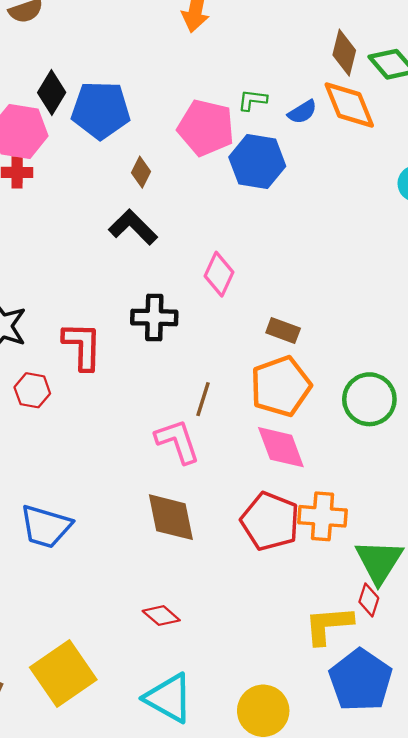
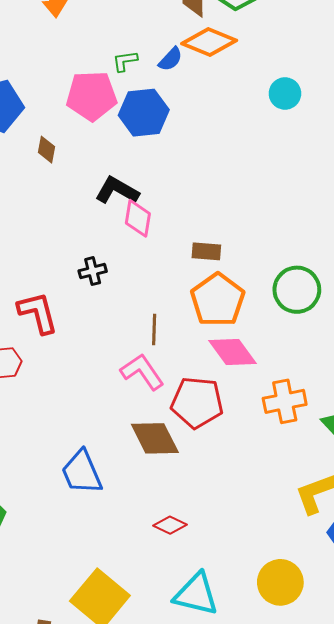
orange diamond: (349, 105) -> (209, 42), turned -30
black L-shape: (133, 227) -> (117, 190), moved
black cross: (154, 317) -> (93, 271), size x0.7
red pentagon: (270, 521) -> (197, 402), moved
blue trapezoid: (46, 526) -> (82, 472), moved, turned 66

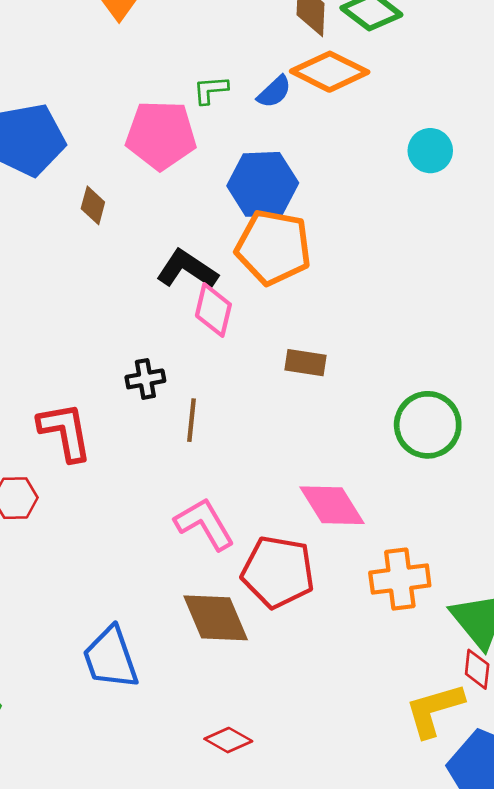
blue hexagon: (144, 113) -> (263, 184), moved
orange pentagon: (218, 300) -> (273, 247), moved, turned -30
brown line: (154, 329) -> (191, 420), moved

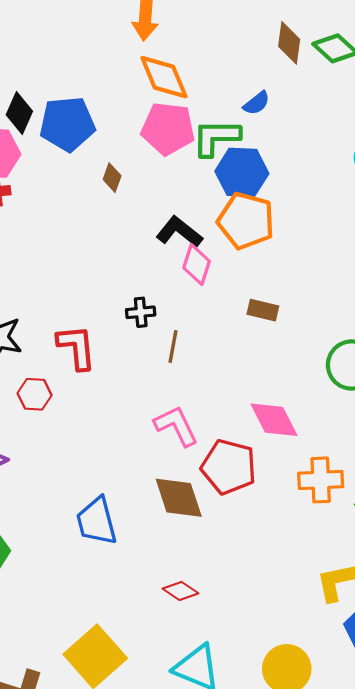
orange diamond: (330, 72) -> (164, 77), moved, turned 36
green L-shape: (211, 90) -> (216, 137), moved, size x1.8

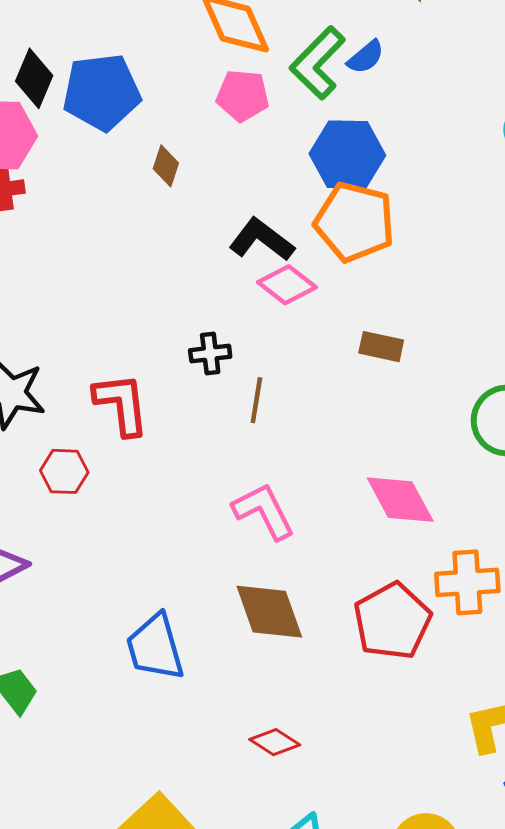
pink pentagon: (168, 129) -> (243, 96), size x0.7
green L-shape: (216, 137) -> (318, 63), moved, turned -45
pink diamond: (197, 264) -> (287, 285), turned -69
red pentagon: (229, 467) -> (392, 621), moved, turned 30

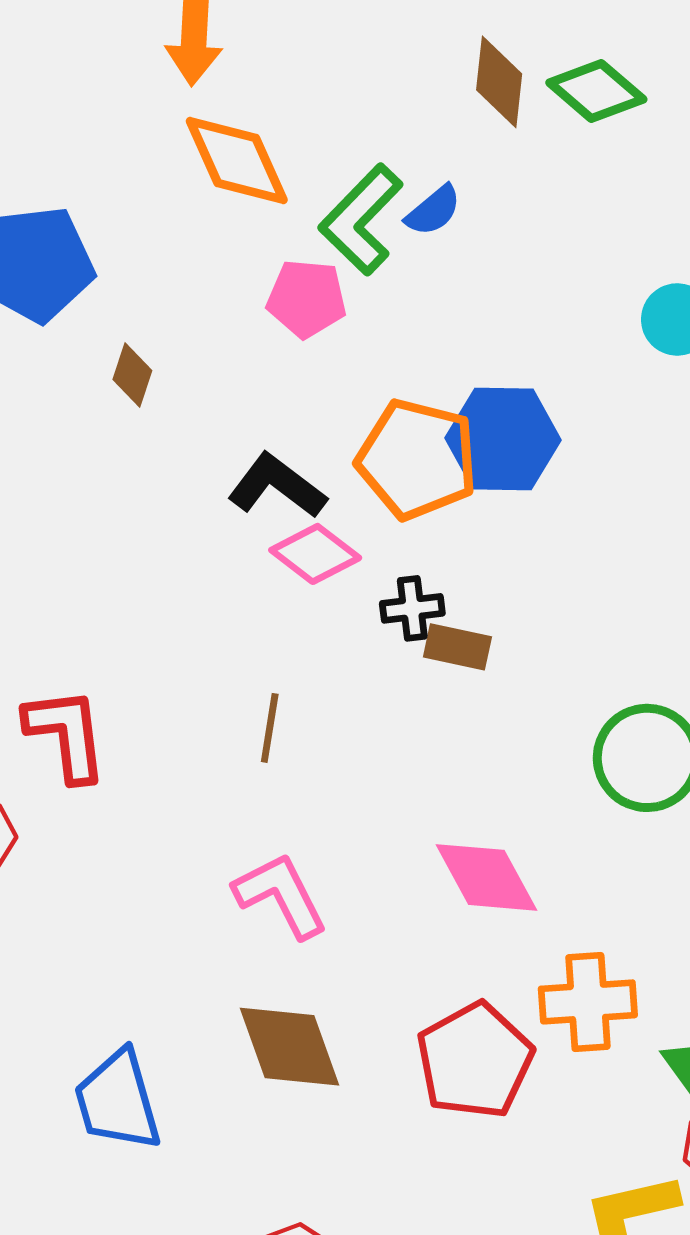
pink pentagon: (243, 96) -> (307, 298), moved
blue hexagon: (347, 154) -> (503, 439), moved
black cross: (210, 353) -> (412, 608), moved

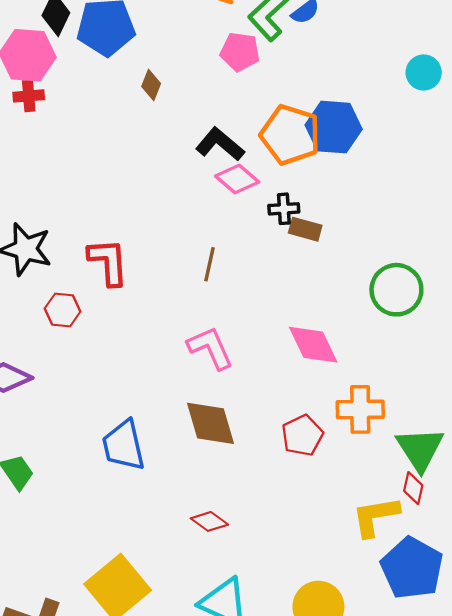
red pentagon: (475, 1061) -> (302, 435), size x0.7

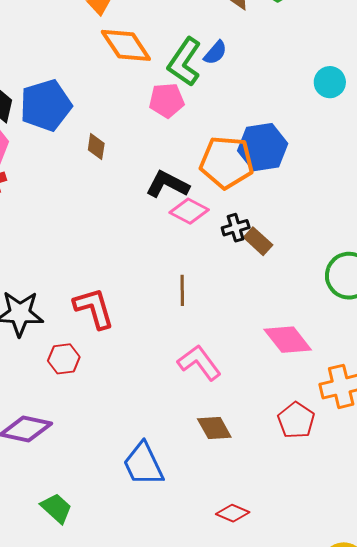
brown rectangle: (305, 229) -> (258, 241), turned 40
brown diamond: (211, 423) -> (214, 428), size x0.7

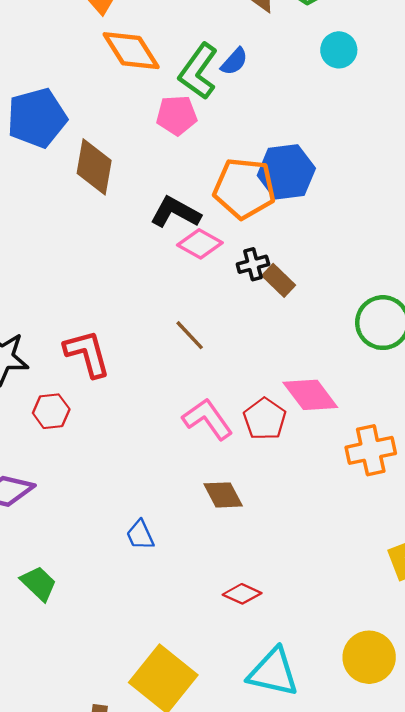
cyan circle: (330, 82) -> (339, 50), moved
brown diamond: (96, 147) -> (94, 167), size x1.8
brown line: (182, 290) -> (190, 335), turned -44
red pentagon: (296, 420) -> (265, 419), moved
blue trapezoid: (143, 464) -> (140, 535), size x0.6

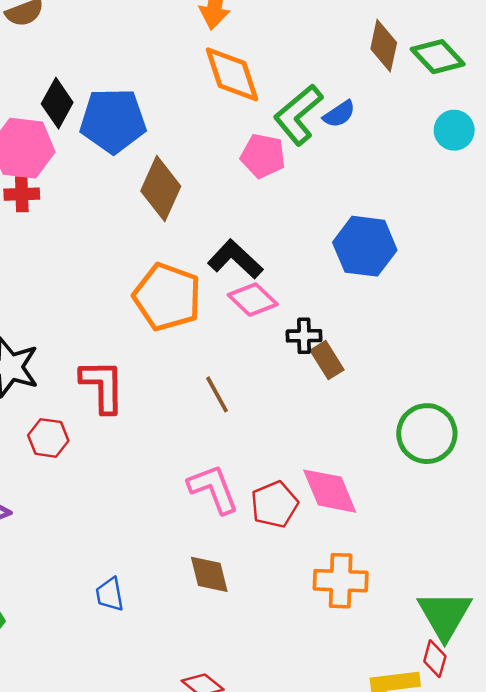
orange pentagon: (244, 188) -> (167, 297), moved
orange cross: (371, 450) -> (341, 581), moved

